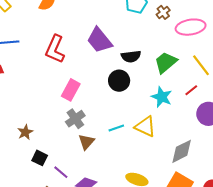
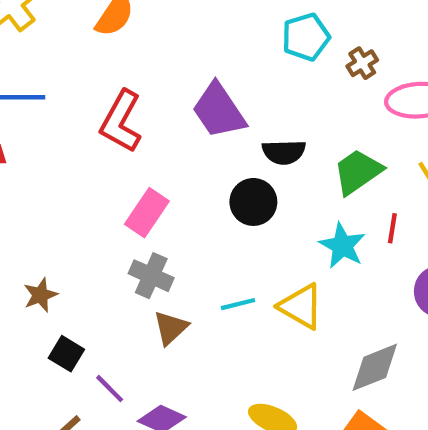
red line: (191, 90) -> (392, 228), moved, turned -48
gray cross: (75, 119) -> (151, 276), turned -36

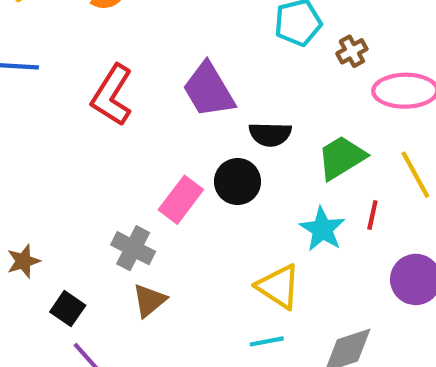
pink rectangle: (147, 213) -> (181, 200), moved
cyan line: (238, 304) -> (267, 341), moved
black square: (66, 354) -> (68, 309), moved

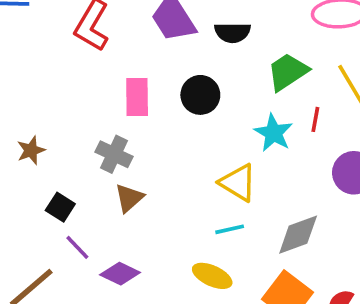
black semicircle: (270, 134) -> (233, 32), moved
pink rectangle: (181, 200) -> (137, 97), moved, turned -36
brown star: (23, 261) -> (31, 150), moved

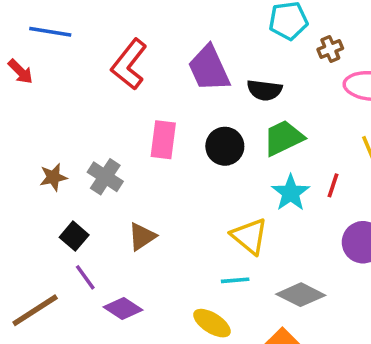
green trapezoid: (288, 72) -> (283, 138), moved
gray cross: (114, 154) -> (105, 177), moved
gray diamond: (298, 235) -> (301, 295), turned 39

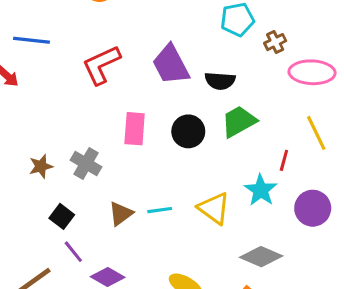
red L-shape: (129, 64) -> (101, 65), turned 30
cyan star: (291, 193) -> (261, 190), moved
cyan line: (235, 280) -> (160, 210), moved

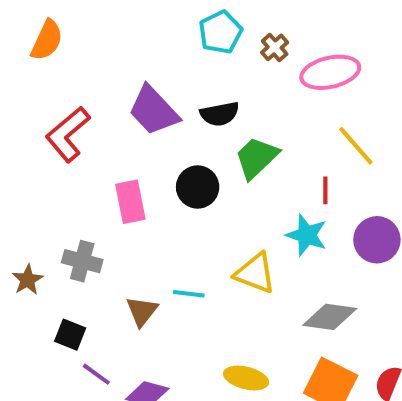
cyan line: (160, 210) -> (189, 294), turned 30

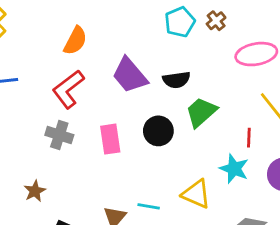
orange semicircle: (47, 40) -> (75, 41), moved
brown cross: (275, 47) -> (216, 21), moved
gray cross: (82, 261) -> (59, 135), moved

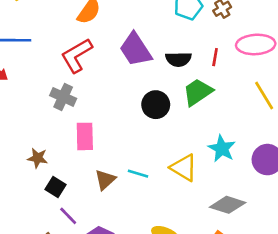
red line: (249, 138) -> (215, 57), moved
pink rectangle: (110, 139) -> (85, 136), moved
brown star: (35, 191) -> (38, 158), moved, turned 30

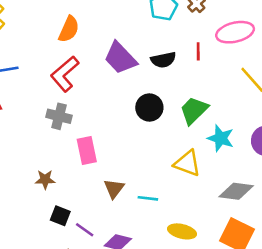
green trapezoid: (198, 92) -> (194, 110), moved
cyan line: (138, 174) -> (148, 198), moved
black square: (55, 187) -> (60, 216), moved

